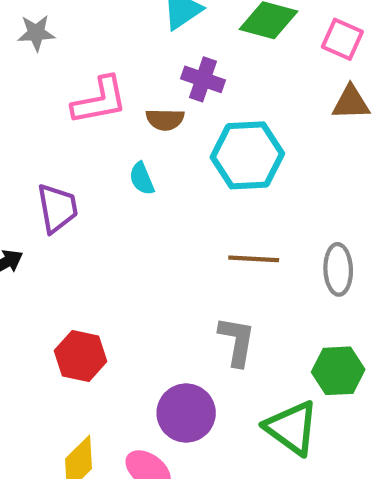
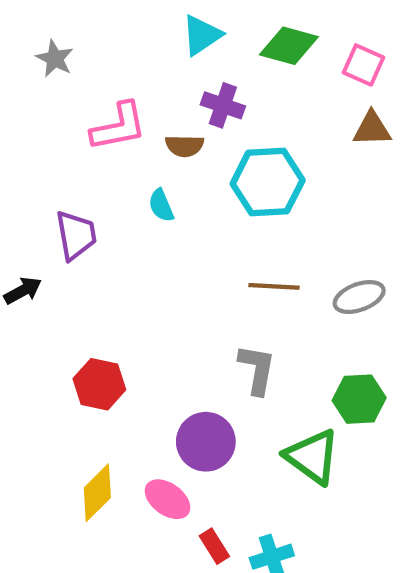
gray star: (36, 33) -> (55, 59), turned 30
gray ellipse: (338, 269) -> (359, 297), turned 72

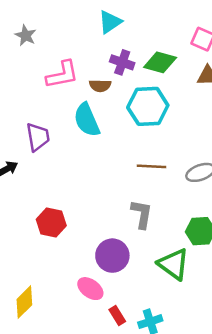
green diamond: (289, 46) -> (160, 62), moved
cyan semicircle: (161, 205) -> (87, 120), size x1.8
yellow diamond: (97, 493) -> (24, 302), moved

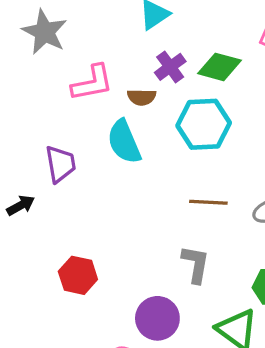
gray star: (26, 35) -> (45, 32), size x1.6
purple cross: (122, 62) -> (170, 67), turned 35

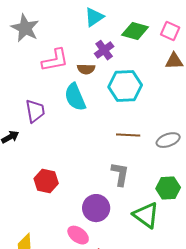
green diamond: (220, 67) -> (135, 31), moved

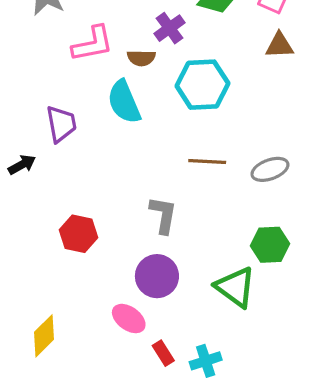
gray L-shape: (120, 174) -> (163, 215), moved

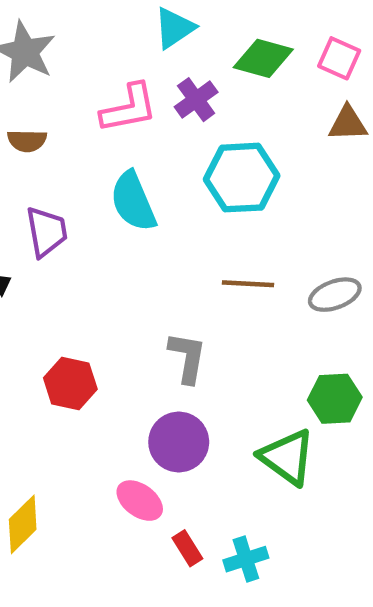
pink L-shape: (93, 44) -> (129, 108), moved
brown semicircle: (141, 58) -> (27, 141), moved

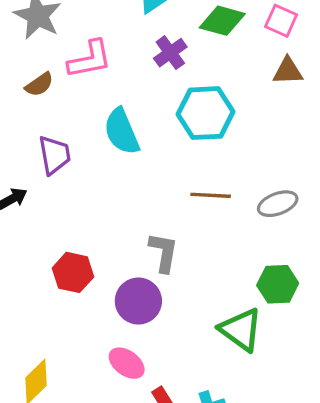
pink L-shape: (129, 108) -> (90, 59), moved
brown semicircle: (27, 141) -> (39, 84), turned -36
purple circle: (179, 442) -> (138, 301), moved

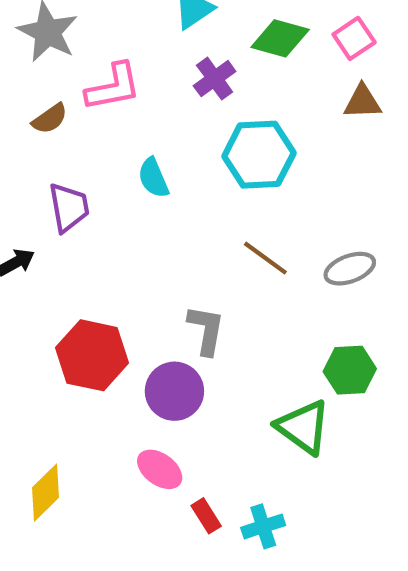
pink square: (281, 21) -> (354, 38), turned 32
cyan semicircle: (122, 131) -> (153, 178), size x0.7
brown line: (211, 195) -> (265, 258), turned 33
red hexagon: (73, 272) -> (92, 355), size x1.4

